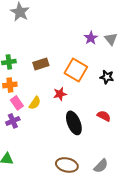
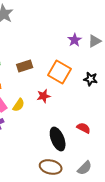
gray triangle: (111, 39) -> (95, 41), turned 40
red semicircle: (104, 116) -> (84, 128), moved
black ellipse: (74, 123) -> (58, 139), moved

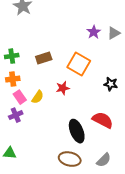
black star: (91, 79) -> (111, 84), moved
red semicircle: (84, 128) -> (103, 120), size x1.5

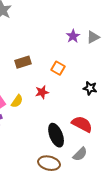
orange square: (79, 64) -> (58, 68), size x0.6
gray semicircle: (104, 160) -> (80, 154), moved

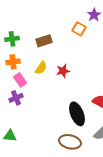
orange square: (58, 68) -> (79, 29), moved
yellow semicircle: (17, 101) -> (41, 68), moved

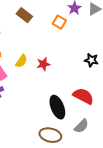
brown rectangle: (44, 41) -> (24, 15), moved, turned 56

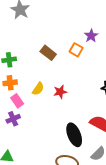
brown rectangle: (24, 15) -> (48, 53), moved

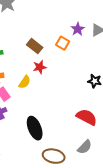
red star: (60, 92) -> (40, 67), moved
black ellipse: (74, 135) -> (35, 128), moved

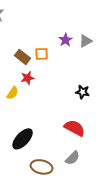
orange square: (63, 43) -> (42, 54), moved, turned -32
black ellipse: (35, 128) -> (23, 139), turned 65

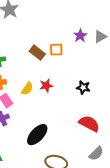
red star: (28, 78) -> (46, 86), moved
black star: (83, 92) -> (83, 88), moved
gray semicircle: (73, 158) -> (96, 154), moved

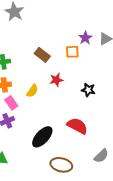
orange square: (56, 50) -> (72, 52), moved
red star: (46, 86) -> (56, 80), moved
red semicircle: (89, 124) -> (77, 126), moved

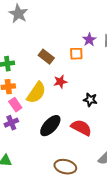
black star: (88, 90) -> (90, 100), moved
yellow semicircle: (32, 91) -> (36, 93), size x1.6
black ellipse: (42, 137) -> (50, 126), moved

